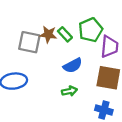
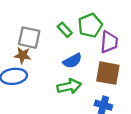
brown star: (48, 34) -> (23, 55), moved
green arrow: (69, 91) -> (69, 86), size x1.5

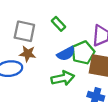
green pentagon: (90, 25) -> (83, 53), moved
brown star: (23, 55) -> (28, 54), moved

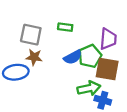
green rectangle: (59, 24) -> (65, 27), turned -40
green arrow: (63, 78) -> (89, 88), moved

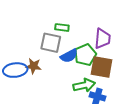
gray square: (31, 35) -> (51, 43), moved
brown star: (34, 57) -> (33, 66), moved

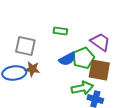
purple trapezoid: (103, 39) -> (100, 42), turned -60
gray square: (51, 43) -> (25, 46), moved

